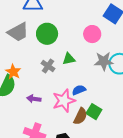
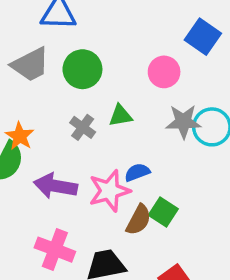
purple arrow: (34, 99) -> (55, 186), size x1.6

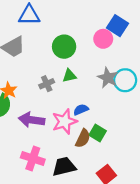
green circle: (82, 69) -> (64, 47), moved
pink circle: (164, 72) -> (103, 39), moved
gray star: (183, 122) -> (108, 78), turned 30
gray cross: (83, 127) -> (47, 84), turned 32

